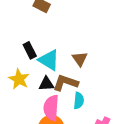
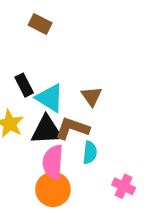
black triangle: (46, 84) -> (47, 130), size x1.5

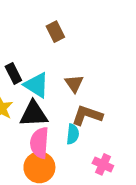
brown rectangle: (40, 24) -> (55, 32), moved, turned 36
brown L-shape: (72, 128) -> (87, 115), moved

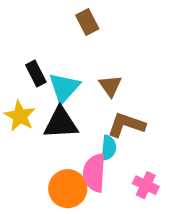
cyan triangle: (37, 85) -> (64, 88), turned 40
pink semicircle: (39, 143) -> (94, 173), moved

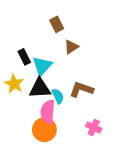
brown triangle: (110, 86) -> (71, 47), moved, turned 32
cyan semicircle: (109, 148) -> (58, 96), moved, turned -32
pink semicircle: (94, 173) -> (48, 112), moved

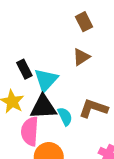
brown rectangle: (57, 24) -> (84, 22), moved
pink semicircle: (48, 112) -> (30, 131), moved

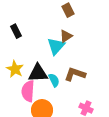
black rectangle: (24, 69) -> (16, 31), moved
cyan triangle: (46, 80) -> (56, 46), moved

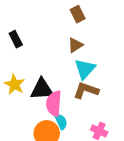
cyan triangle: (56, 46) -> (85, 69), moved
cyan semicircle: (54, 80) -> (61, 121), moved
pink semicircle: (28, 91) -> (54, 104), moved

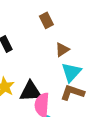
brown rectangle: (78, 14) -> (46, 20), moved

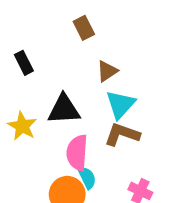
black triangle: (31, 91) -> (64, 109), moved

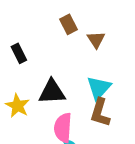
brown triangle: (107, 71) -> (96, 40), moved, turned -30
brown L-shape: (122, 134) -> (100, 113), turned -92

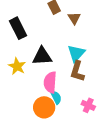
black rectangle: (19, 53) -> (18, 28), size x1.5

